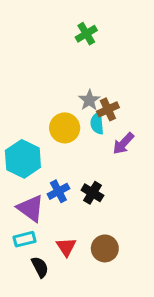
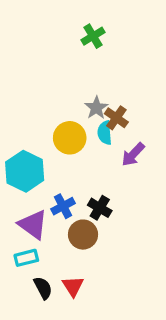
brown cross: (108, 109) -> (116, 118), turned -30
red triangle: (66, 247) -> (73, 286), moved
brown circle: (105, 248) -> (83, 235), moved

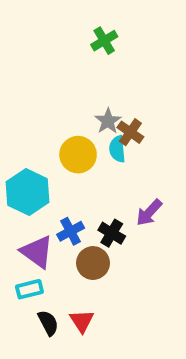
purple arrow: (133, 154) -> (149, 213), moved

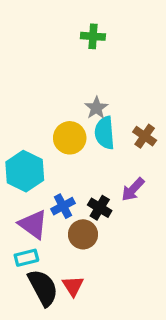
green cross: (104, 41) -> (93, 36), turned 35
brown cross: (130, 132) -> (145, 136), moved
cyan semicircle: (117, 149) -> (105, 133), size x1.4
black semicircle: (48, 323) -> (43, 288), size x1.6

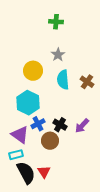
gray star: (96, 108) -> (58, 55), moved
yellow circle: (70, 138) -> (33, 71), moved
cyan hexagon: (25, 171) -> (28, 103), moved
purple arrow: (133, 189) -> (82, 126), moved

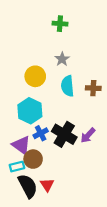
brown cross: (87, 82) -> (93, 88), turned -32
black cross: (60, 125) -> (64, 134), size x1.6
brown circle: (50, 141) -> (33, 159), moved

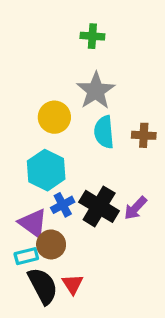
gray star: (62, 59) -> (96, 91), size x1.6

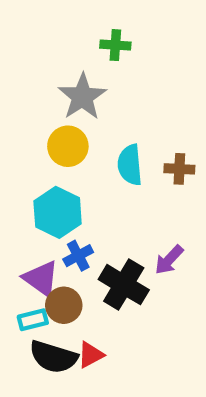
gray star: (96, 91) -> (82, 97), moved
black cross: (99, 206) -> (124, 285), moved
red triangle: (73, 284) -> (91, 355), turned 35
black semicircle: (43, 286) -> (53, 357), turned 135

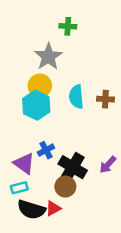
cyan hexagon: (58, 212) -> (36, 105), moved
purple arrow: (169, 260) -> (108, 165), moved
brown circle: (64, 305) -> (65, 187), moved

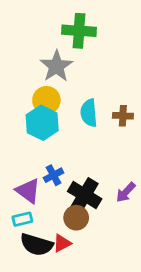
green cross: (68, 26) -> (79, 31), size x1.6

